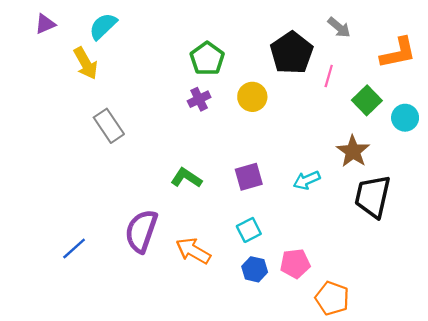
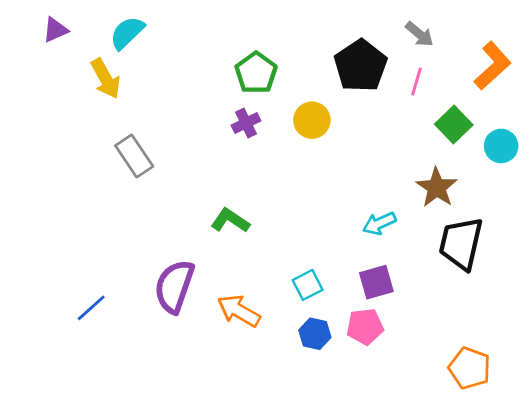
orange L-shape: (398, 53) -> (493, 66), turned -30
pink line: (329, 76) -> (417, 81), moved
purple square: (249, 177) -> (376, 282), moved
orange pentagon: (332, 298) -> (470, 368), moved

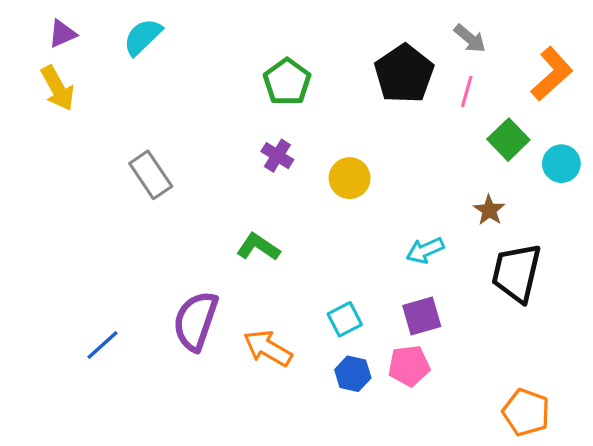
yellow arrow: (106, 79) -> (58, 88), moved
yellow circle: (312, 120) -> (350, 178), moved
purple cross: (246, 123) -> (277, 156), moved, turned -32
brown star: (437, 188) -> (489, 210), size x0.7

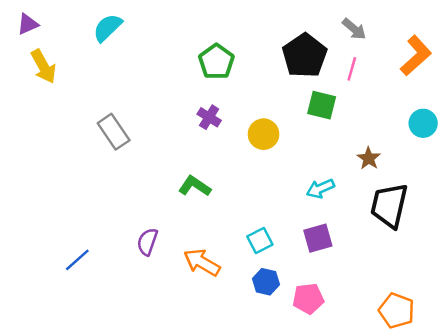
purple triangle: (62, 34) -> (28, 24), moved
green square: (508, 140) -> (322, 105), moved, turned -32
purple semicircle: (196, 321) -> (147, 242), size x0.6
pink pentagon: (409, 366) -> (308, 299), moved

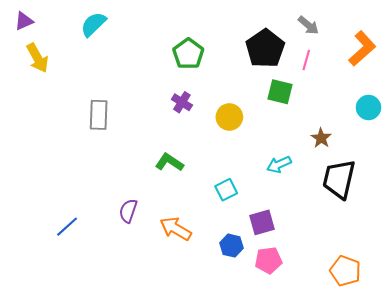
gray rectangle: (114, 132) -> (99, 115), turned 36
purple square: (318, 238) -> (262, 222), moved
cyan square: (260, 241) -> (226, 190), moved

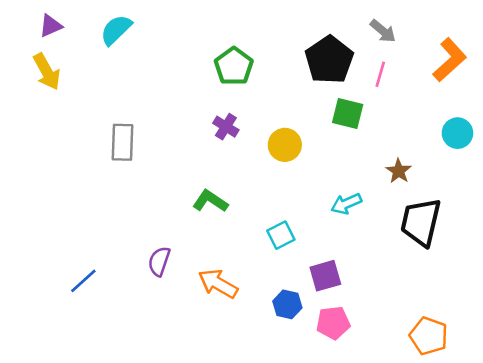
purple triangle: (24, 21) -> (51, 26), moved

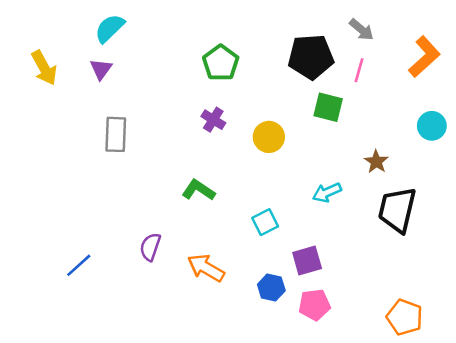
purple triangle: (51, 26) -> (101, 69), moved, turned -30
black pentagon: (329, 60) -> (311, 57), turned 30

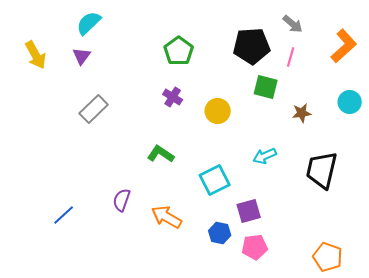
gray rectangle: (116, 134) -> (94, 109), turned 44
brown star: (376, 162) -> (302, 113), moved, turned 30
cyan square: (265, 222) -> (215, 180), size x1.4

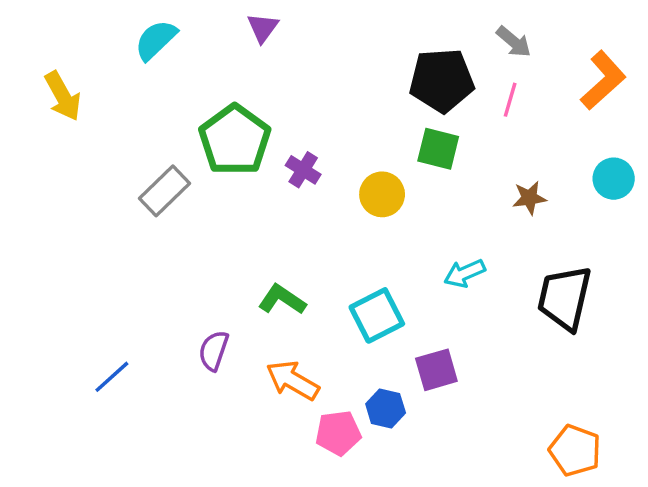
green pentagon: (179, 51) -> (235, 140), moved, size x1.4
purple triangle: (82, 56) -> (263, 28), moved
green square: (266, 87) -> (438, 149), moved
green L-shape: (161, 154) -> (282, 300), moved
pink pentagon: (255, 247) -> (338, 433), moved

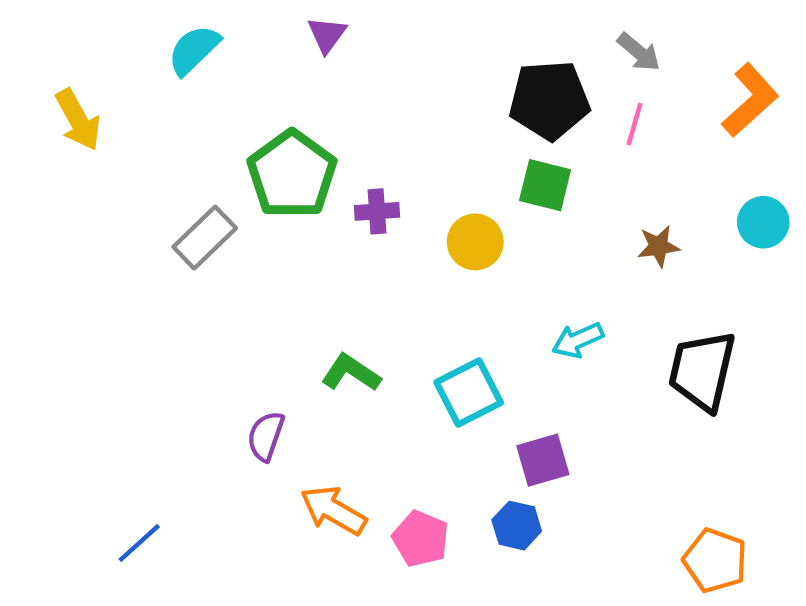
purple cross: (303, 170) -> (377, 211), turned -36
blue line: (112, 377) -> (139, 543), moved
orange arrow: (293, 380) -> (333, 510), moved
blue hexagon: (386, 408) -> (517, 526), moved
pink pentagon: (338, 433) -> (421, 539), turned 30

